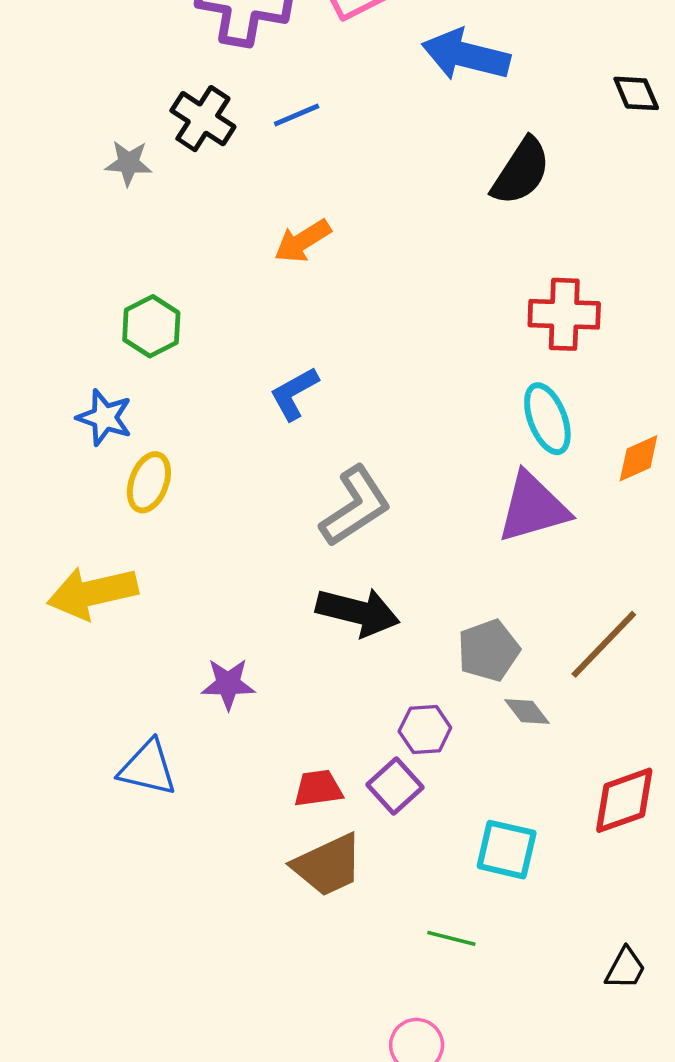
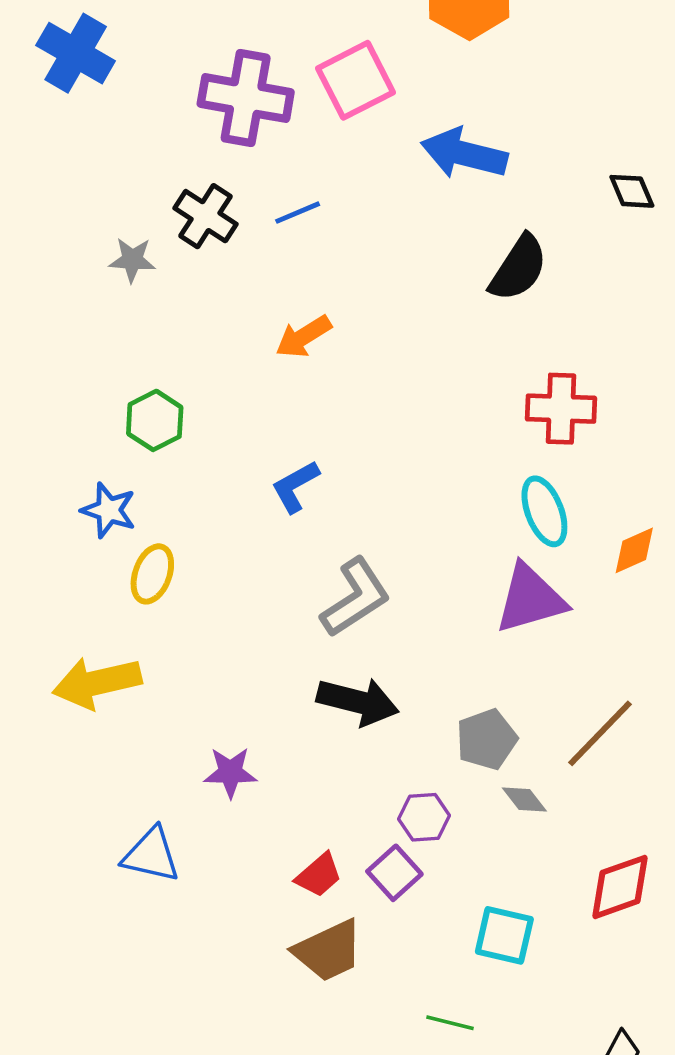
red trapezoid: (318, 788) -> (319, 875), turned 147

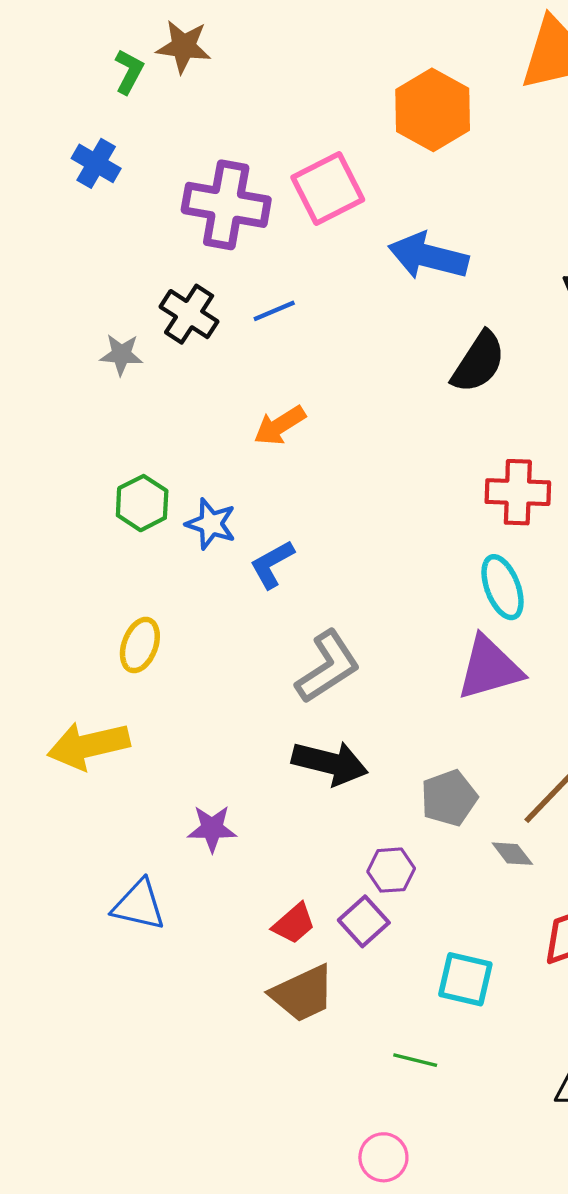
blue cross: (76, 53) -> (96, 163), moved, size x0.7
blue star: (109, 510) -> (211, 524), moved
gray diamond: (524, 800) -> (512, 854), moved

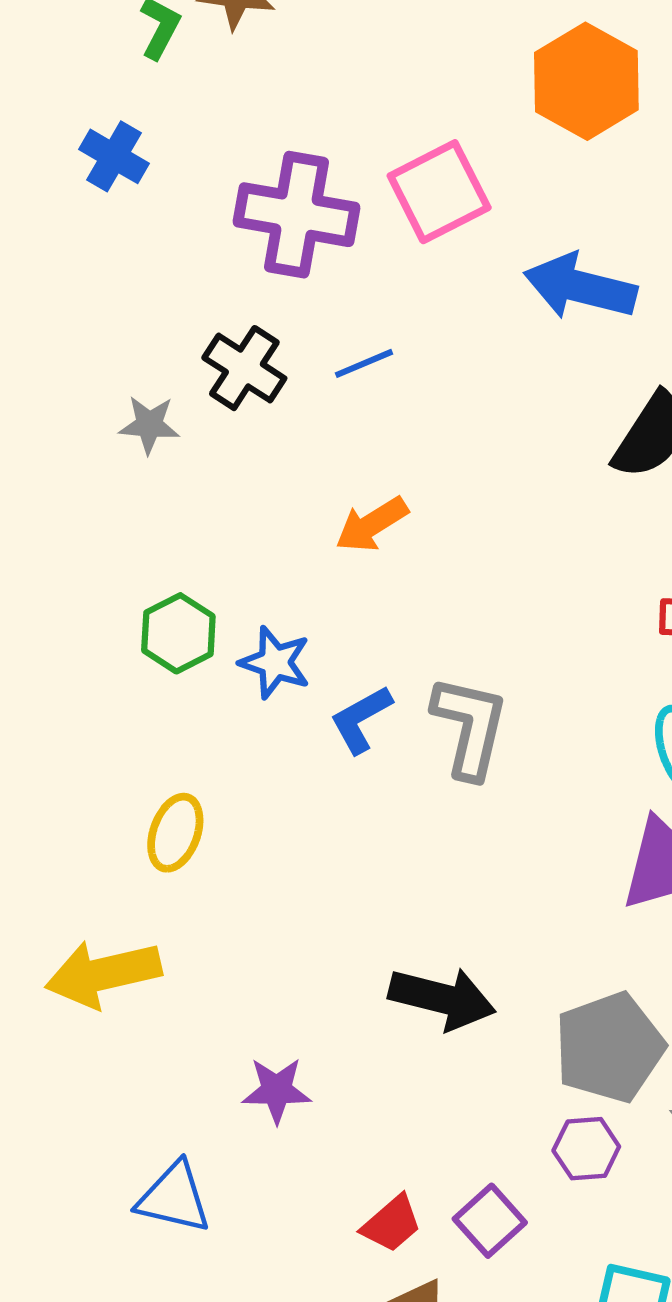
gray L-shape: (328, 667) -> (470, 727), moved, turned -44
gray pentagon: (449, 798) -> (609, 1047), size x1.4
purple hexagon: (391, 870) -> (586, 1149), moved

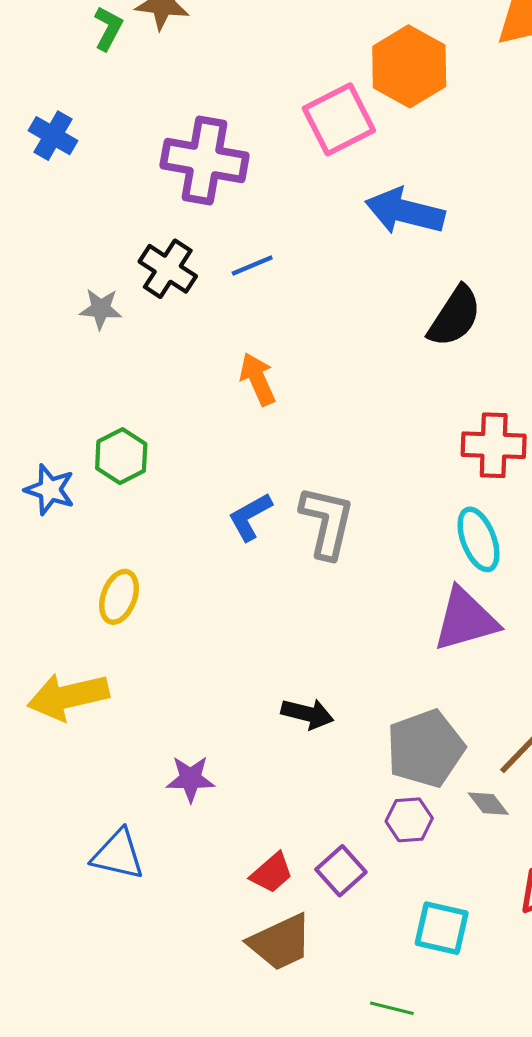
blue cross: (114, 156) -> (53, 136), moved
pink square: (439, 192) -> (339, 119), moved
orange arrow: (372, 524) -> (258, 379), turned 98
blue star: (275, 662) -> (50, 490), moved
black arrow: (442, 998) -> (307, 714), size x0.7

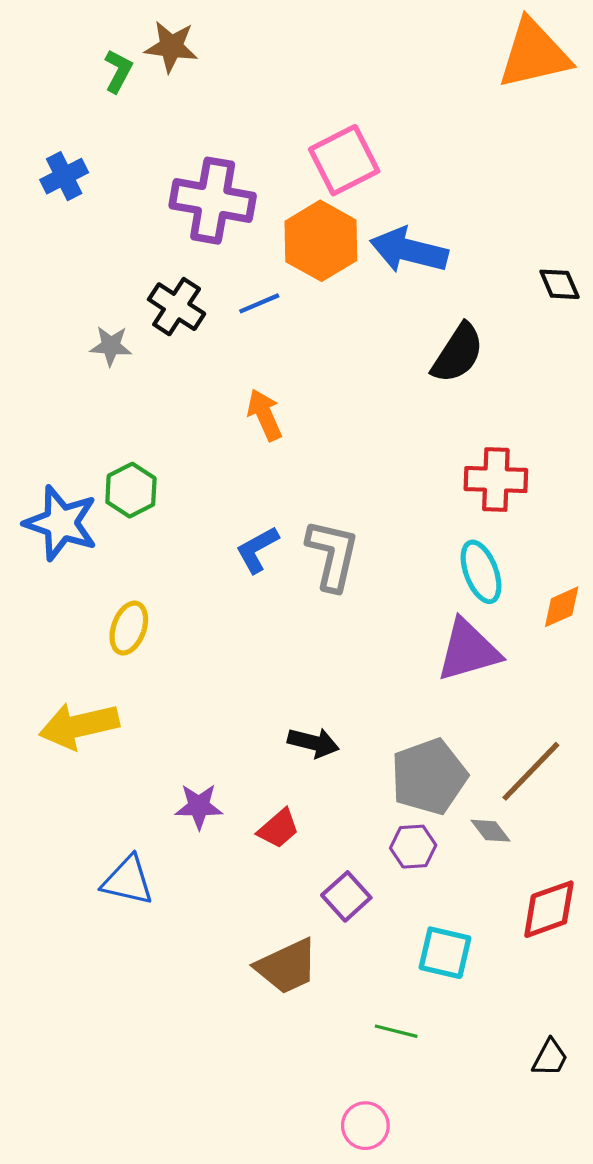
orange hexagon: (409, 66) -> (321, 241), moved
blue cross: (53, 136) -> (64, 176), turned 33
blue star: (50, 490) -> (61, 523), size x1.5
red trapezoid: (272, 873) -> (278, 829), moved

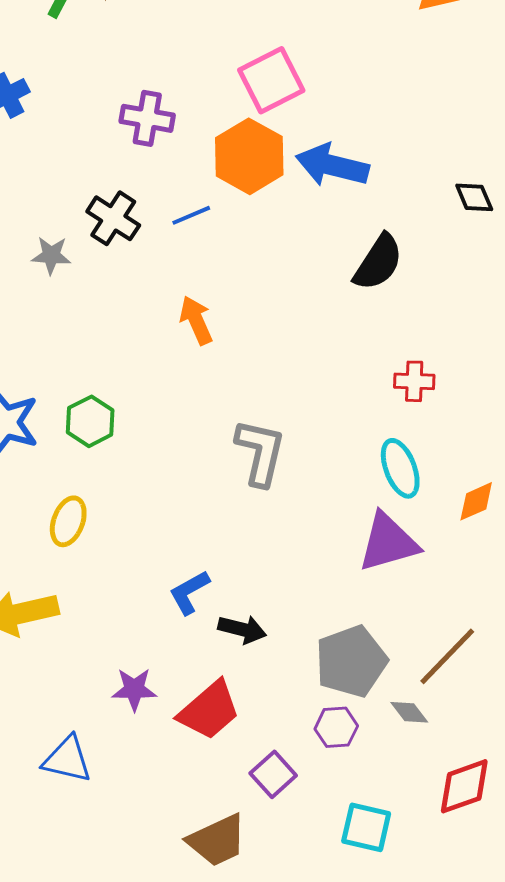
purple cross: (213, 201) -> (147, 118), size x0.7
red cross: (496, 480) -> (414, 381), size x0.7
green hexagon: (131, 490) -> (90, 421), moved
blue L-shape: (257, 550) -> (189, 592), moved
red trapezoid: (278, 829) -> (209, 710), size x1.6

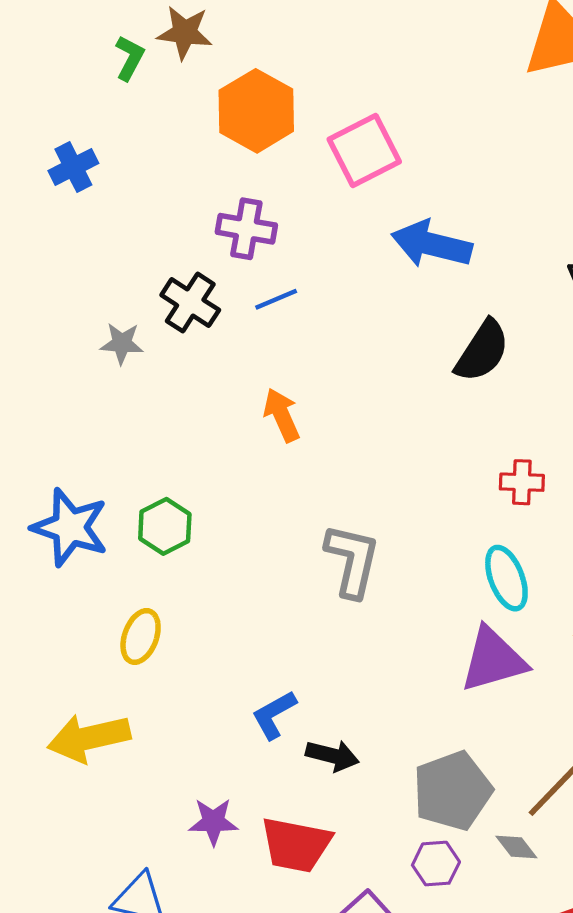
purple cross: (147, 118) -> (246, 229), moved
orange hexagon: (249, 156) -> (256, 111), moved
red trapezoid: (209, 710) -> (296, 845), turned 52

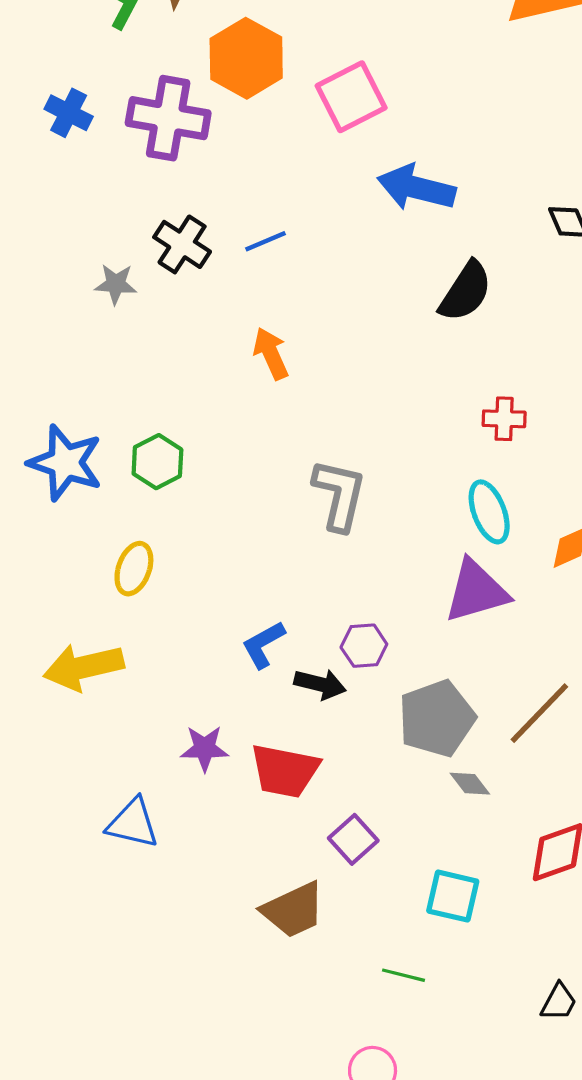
blue cross: (73, 167) -> (69, 113), turned -36
purple cross: (246, 229) -> (168, 118), moved, size x1.4
gray diamond: (516, 847) -> (470, 784), moved
purple hexagon: (436, 864) -> (364, 646), moved

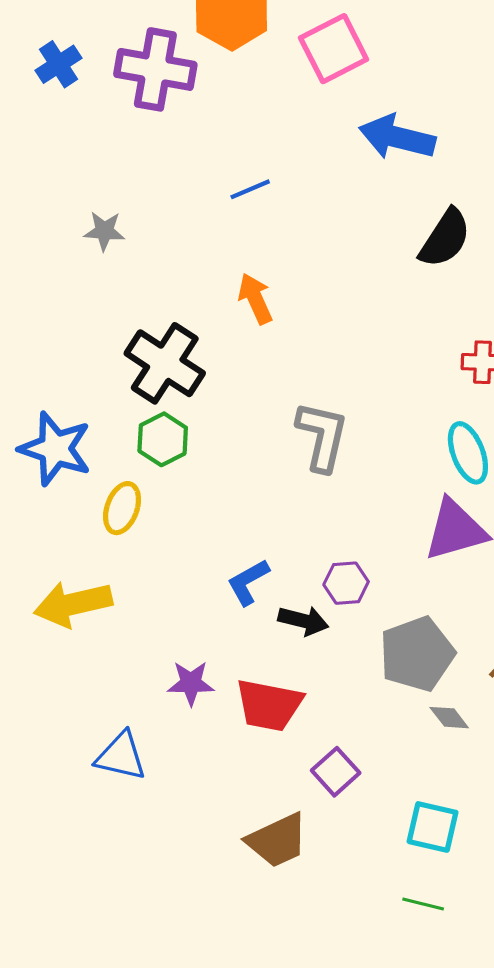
blue cross: (69, 113) -> (58, 64), turned 30
black cross: (182, 244) -> (165, 363), moved, size x1.4
green hexagon: (157, 462) -> (163, 439), moved
blue star: (65, 463) -> (55, 449), moved
green line: (404, 975) -> (423, 904), moved

